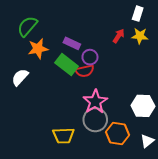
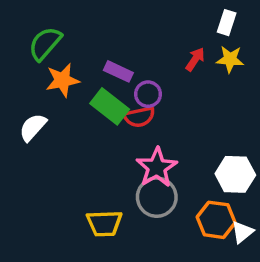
orange hexagon: (118, 133) -> (216, 220), moved

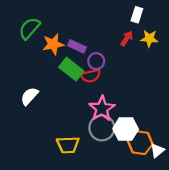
white rectangle: (227, 23) -> (137, 15), moved
orange star: (62, 80) -> (53, 44), moved
white semicircle: (33, 127) -> (29, 96), moved
white hexagon: (235, 174) -> (126, 129), moved

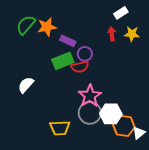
white rectangle: (137, 15) -> (121, 13), turned 40
red arrow: (127, 38) -> (112, 34), turned -40
orange star: (53, 44) -> (47, 27), moved
green rectangle: (71, 69) -> (63, 61), turned -60

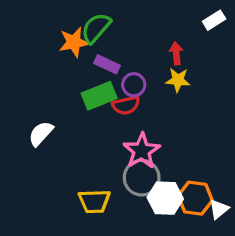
white rectangle: (121, 13) -> (214, 20), moved
green semicircle: (26, 25) -> (96, 28), moved
yellow star: (132, 34) -> (178, 80), moved
white hexagon: (111, 114) -> (165, 198), moved

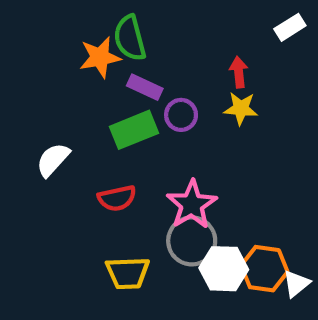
green semicircle: (96, 28) -> (130, 38), turned -56
red semicircle: (126, 105) -> (117, 198), moved
white semicircle: (41, 134) -> (53, 160), moved

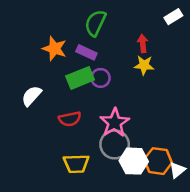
green semicircle: (130, 38) -> (95, 23), moved, turned 40
orange star: (100, 57) -> (55, 49), moved, turned 30
purple circle: (181, 115) -> (101, 78), moved

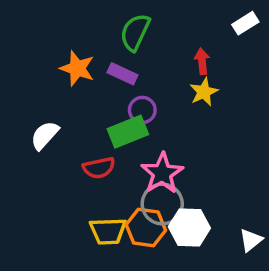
yellow star: (144, 65) -> (204, 92), turned -30
green rectangle: (80, 78) -> (128, 132), moved
orange hexagon: (158, 161) -> (146, 227), moved

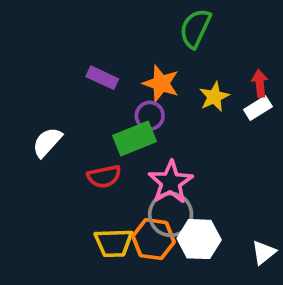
white rectangle: (245, 23) -> (258, 108), moved
green semicircle: (135, 32) -> (195, 28), moved
red arrow: (202, 61) -> (260, 83), moved
orange star: (77, 68) -> (161, 83), moved
purple rectangle: (122, 74) -> (102, 78), moved

